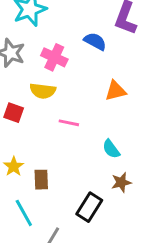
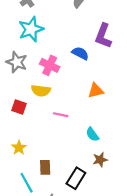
brown rectangle: (41, 180) -> (45, 167), moved

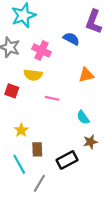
yellow star: (19, 148) -> (21, 130), moved
black rectangle: (76, 178) -> (67, 160), turned 30

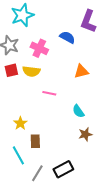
red square: (12, 91) -> (11, 70), moved, turned -32
black rectangle: (67, 160) -> (63, 169), moved

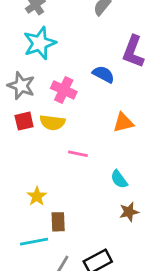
cyan line: (18, 155) -> (34, 242), turned -72

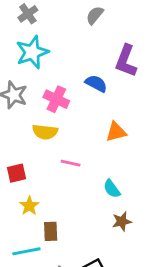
red square: (24, 121) -> (17, 173), moved

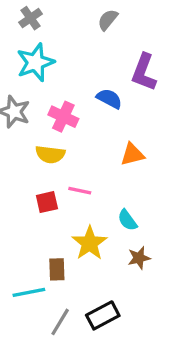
red square: (17, 173) -> (47, 202), moved
yellow star: (29, 206) -> (90, 243), moved, size x1.5

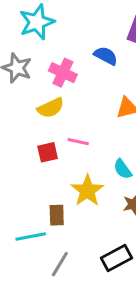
yellow semicircle: (50, 154) -> (51, 108), turned -32
black rectangle: (103, 315) -> (116, 258), moved

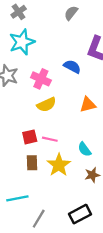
yellow semicircle: (51, 108) -> (46, 105), moved
pink line: (78, 142) -> (50, 139), moved
brown rectangle: (57, 215) -> (32, 163), moved

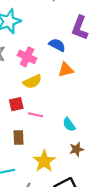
orange triangle: (88, 105) -> (66, 70), moved
red square: (30, 137) -> (16, 104), moved
yellow star: (59, 165) -> (44, 161), moved

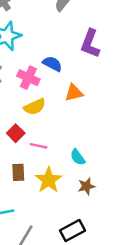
blue semicircle: (57, 45) -> (52, 64), moved
red square: (16, 104) -> (16, 133), turned -32
yellow star: (44, 161) -> (49, 180), moved

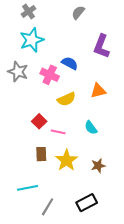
orange triangle: (74, 93) -> (98, 91), moved
yellow semicircle: (35, 107) -> (67, 99), moved
cyan semicircle: (78, 157) -> (91, 128), moved

